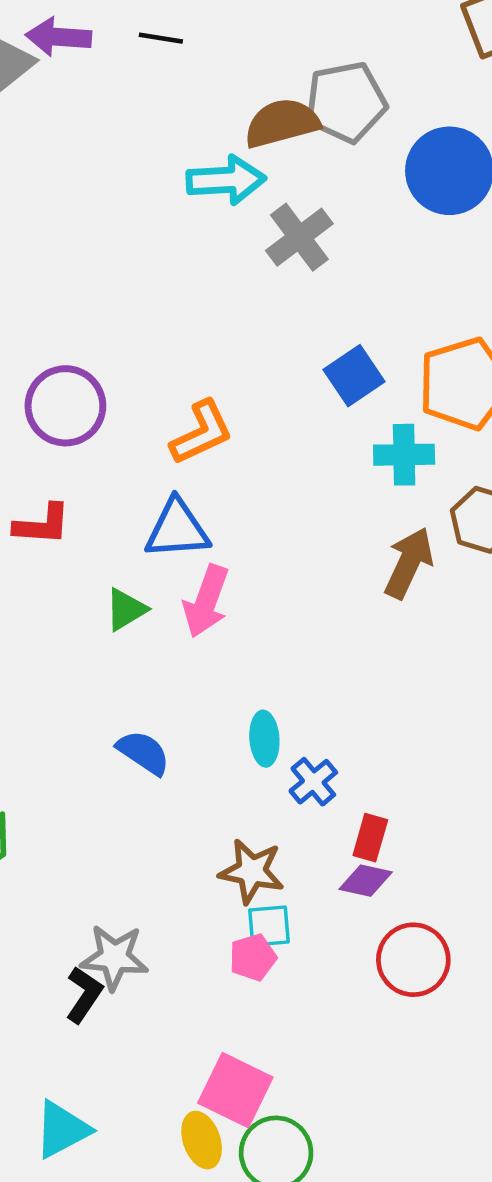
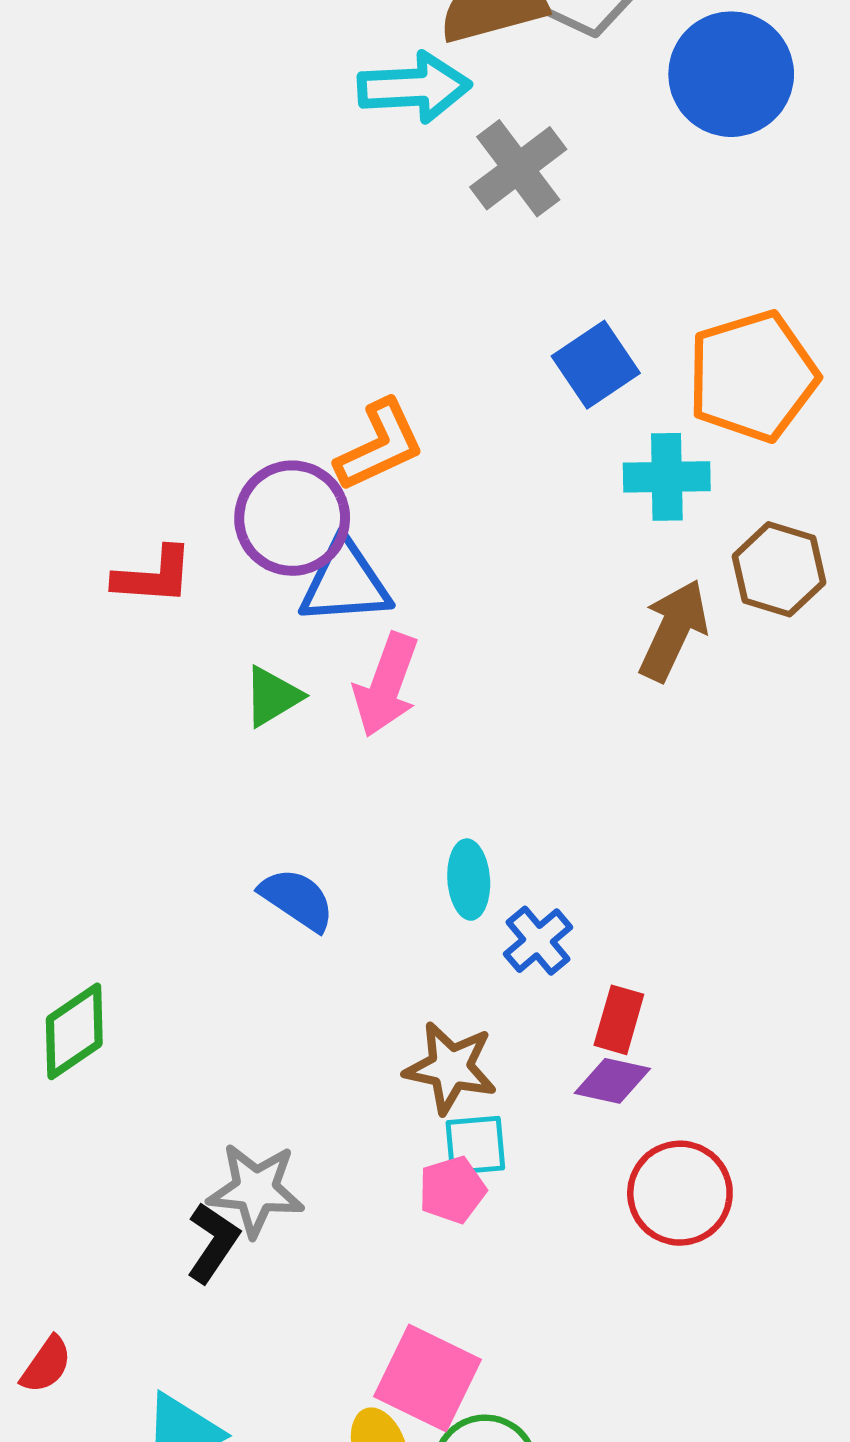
purple circle: (65, 406) -> (292, 518), moved

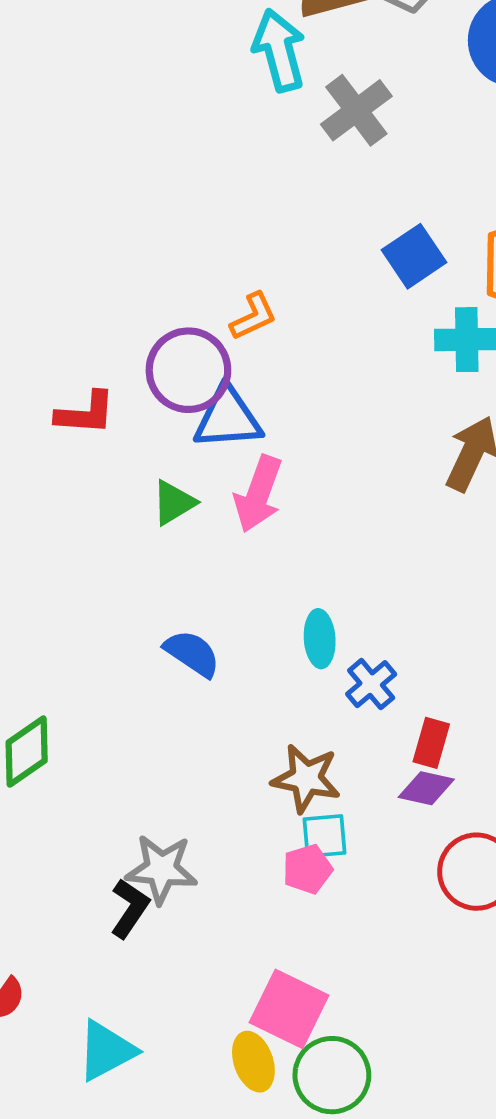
cyan arrow: (414, 87) -> (279, 50), turned -102
orange L-shape: (380, 445) -> (253, 316), size x0.7

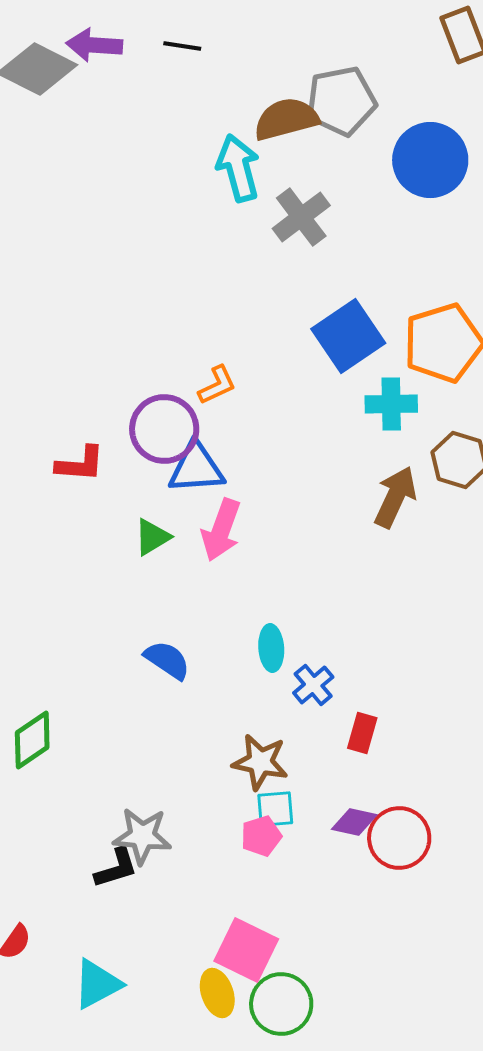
blue square: (414, 256) -> (348, 336), size x1.4
purple diamond: (426, 788) -> (354, 822), moved
black L-shape: (130, 908) -> (116, 868), turned 39

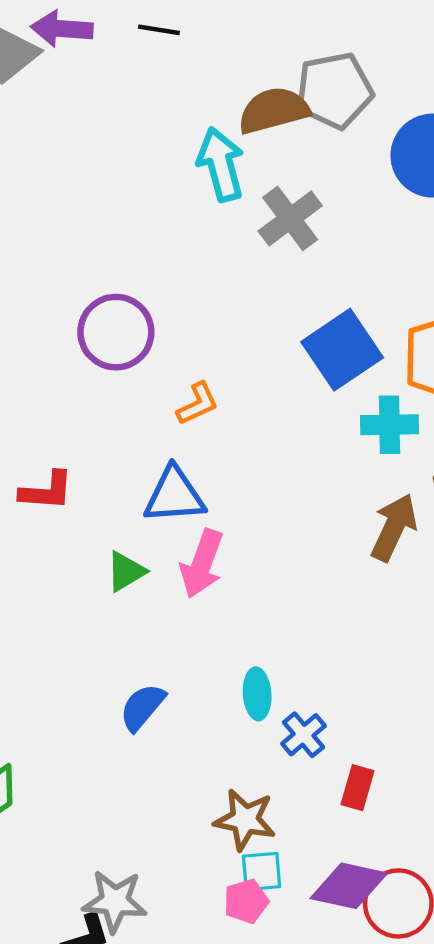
purple circle: (164, 429) -> (116, 332), moved
blue semicircle: (167, 660) -> (142, 707), turned -84
purple diamond: (354, 822) -> (349, 886), size x1.5

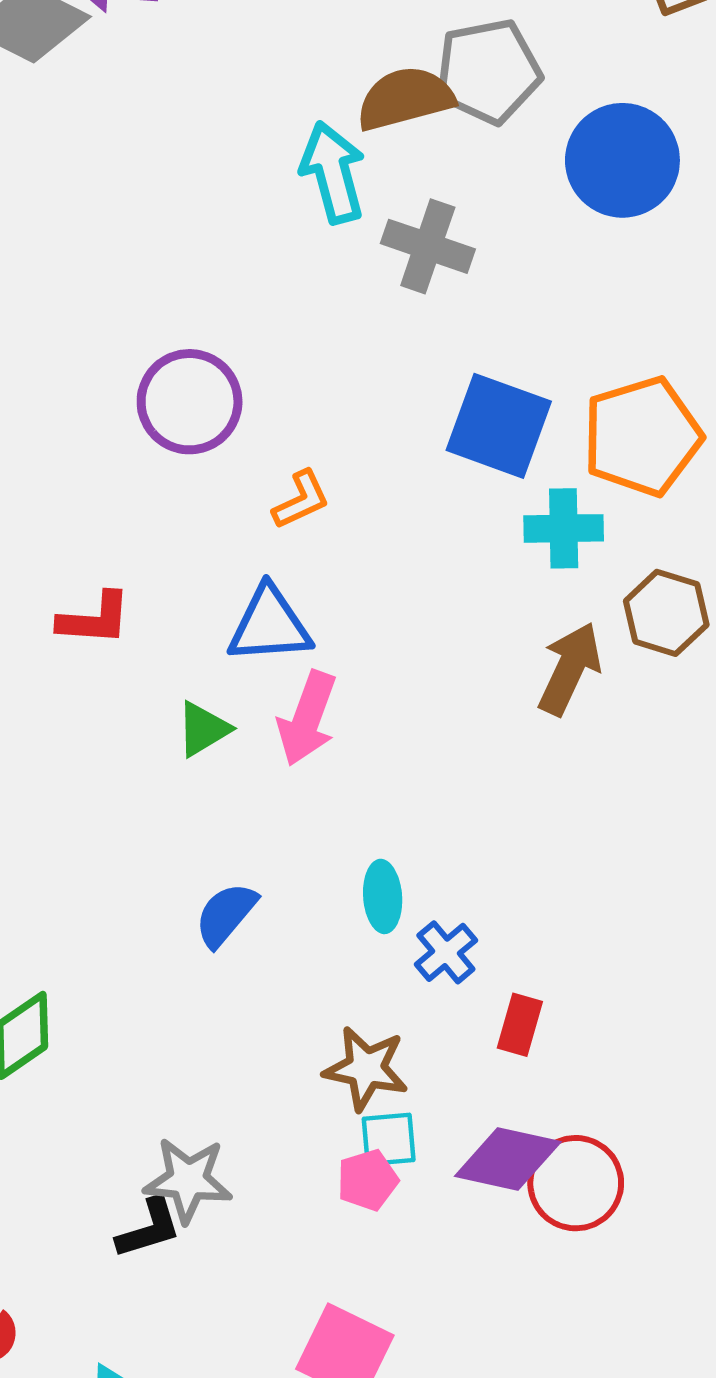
gray cross: (290, 218) -> (428, 246), turned -34
blue square: (342, 350) -> (499, 426), turned -36

